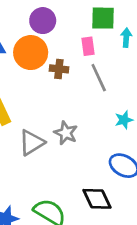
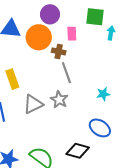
pink rectangle: (88, 46) -> (72, 34), moved
gray line: (99, 78) -> (66, 73), moved
black diamond: (97, 199) -> (78, 151), turned -55

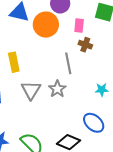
brown cross: (59, 51) -> (85, 45), moved
gray triangle: (33, 104) -> (31, 90), turned -40

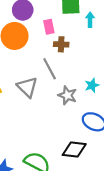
gray star: (57, 89) -> (67, 95), moved
gray triangle: (31, 90) -> (27, 87), moved

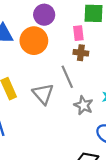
pink rectangle: (49, 27) -> (78, 33), moved

